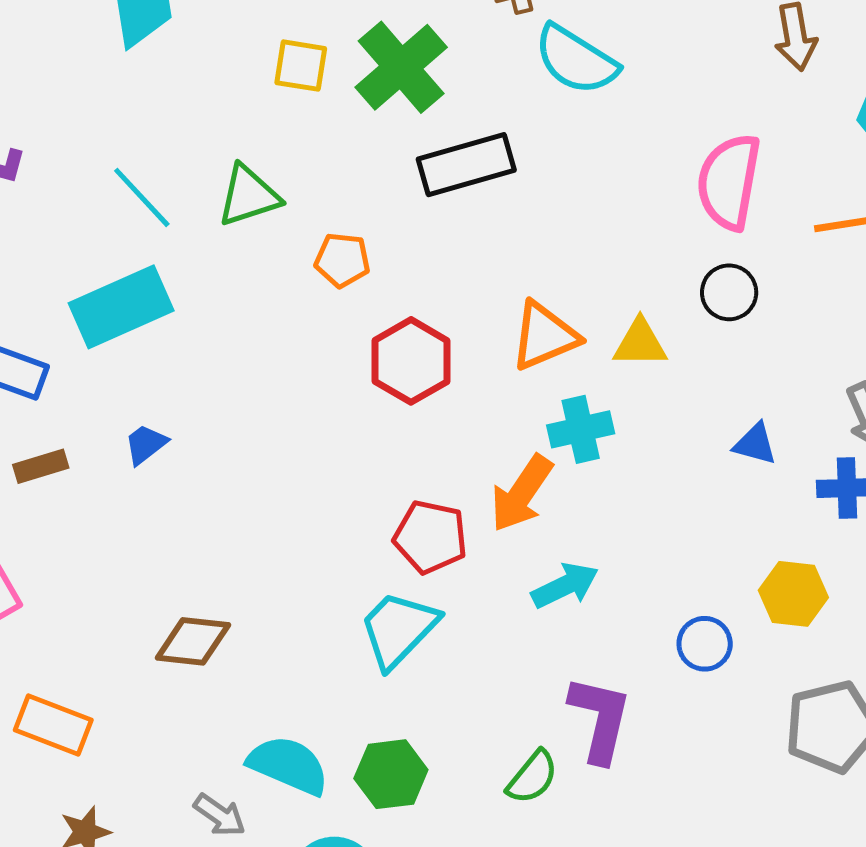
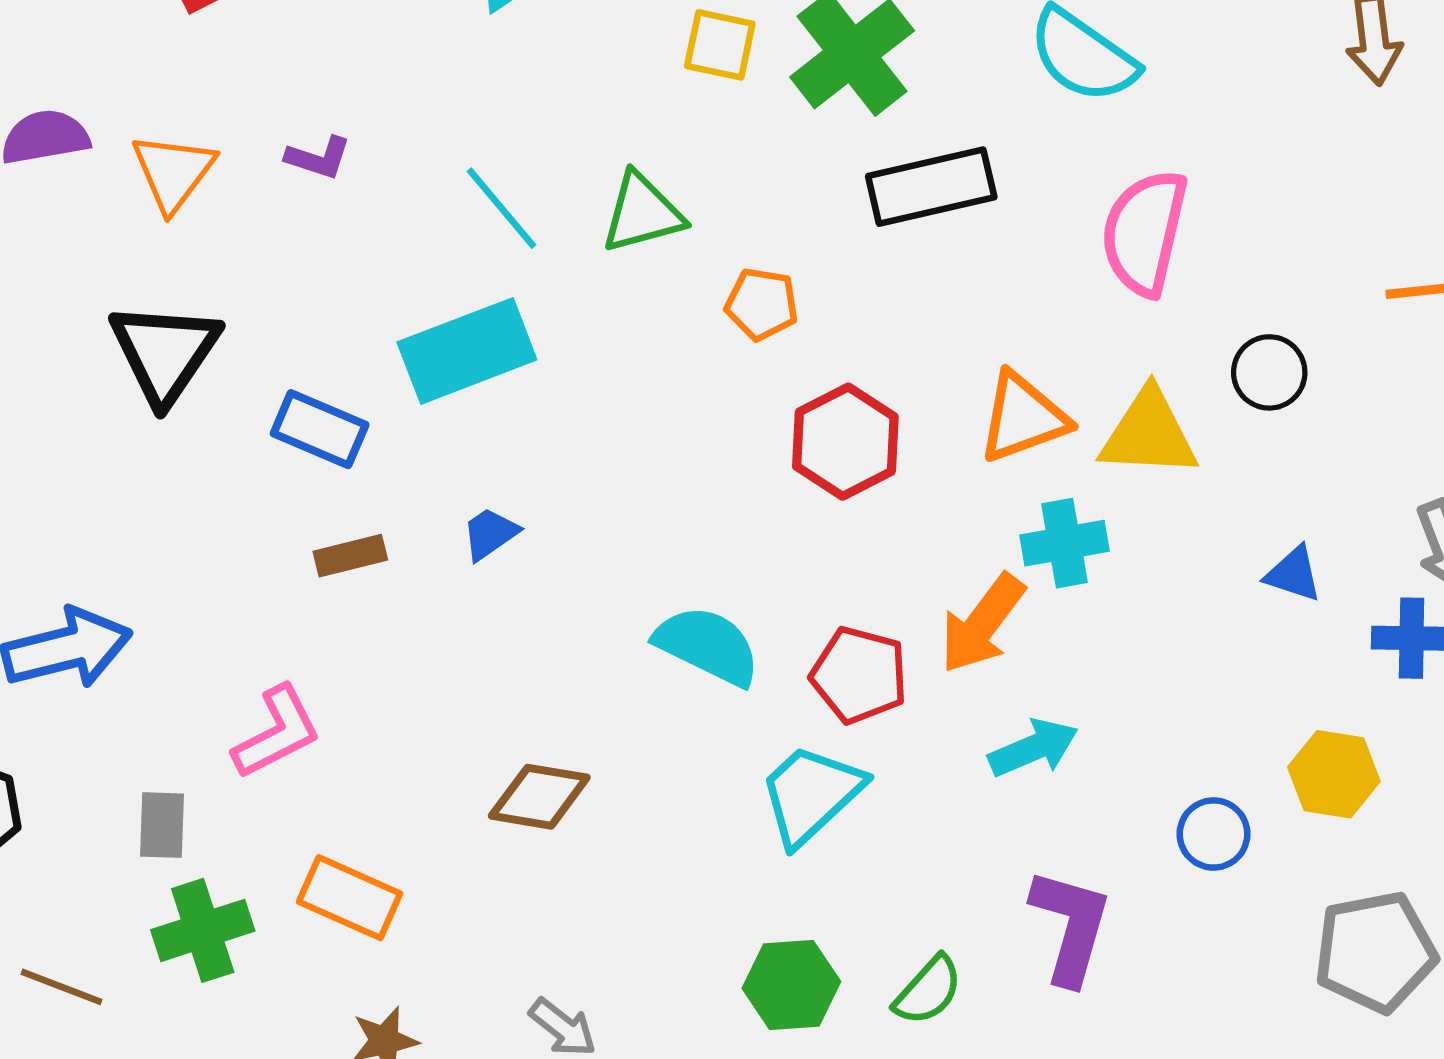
pink semicircle: (729, 182) -> (1144, 232), moved
yellow triangle: (640, 343) -> (1149, 434), size x1.4
cyan semicircle: (288, 765) -> (708, 646), moved
green semicircle: (532, 777) -> (928, 991), moved

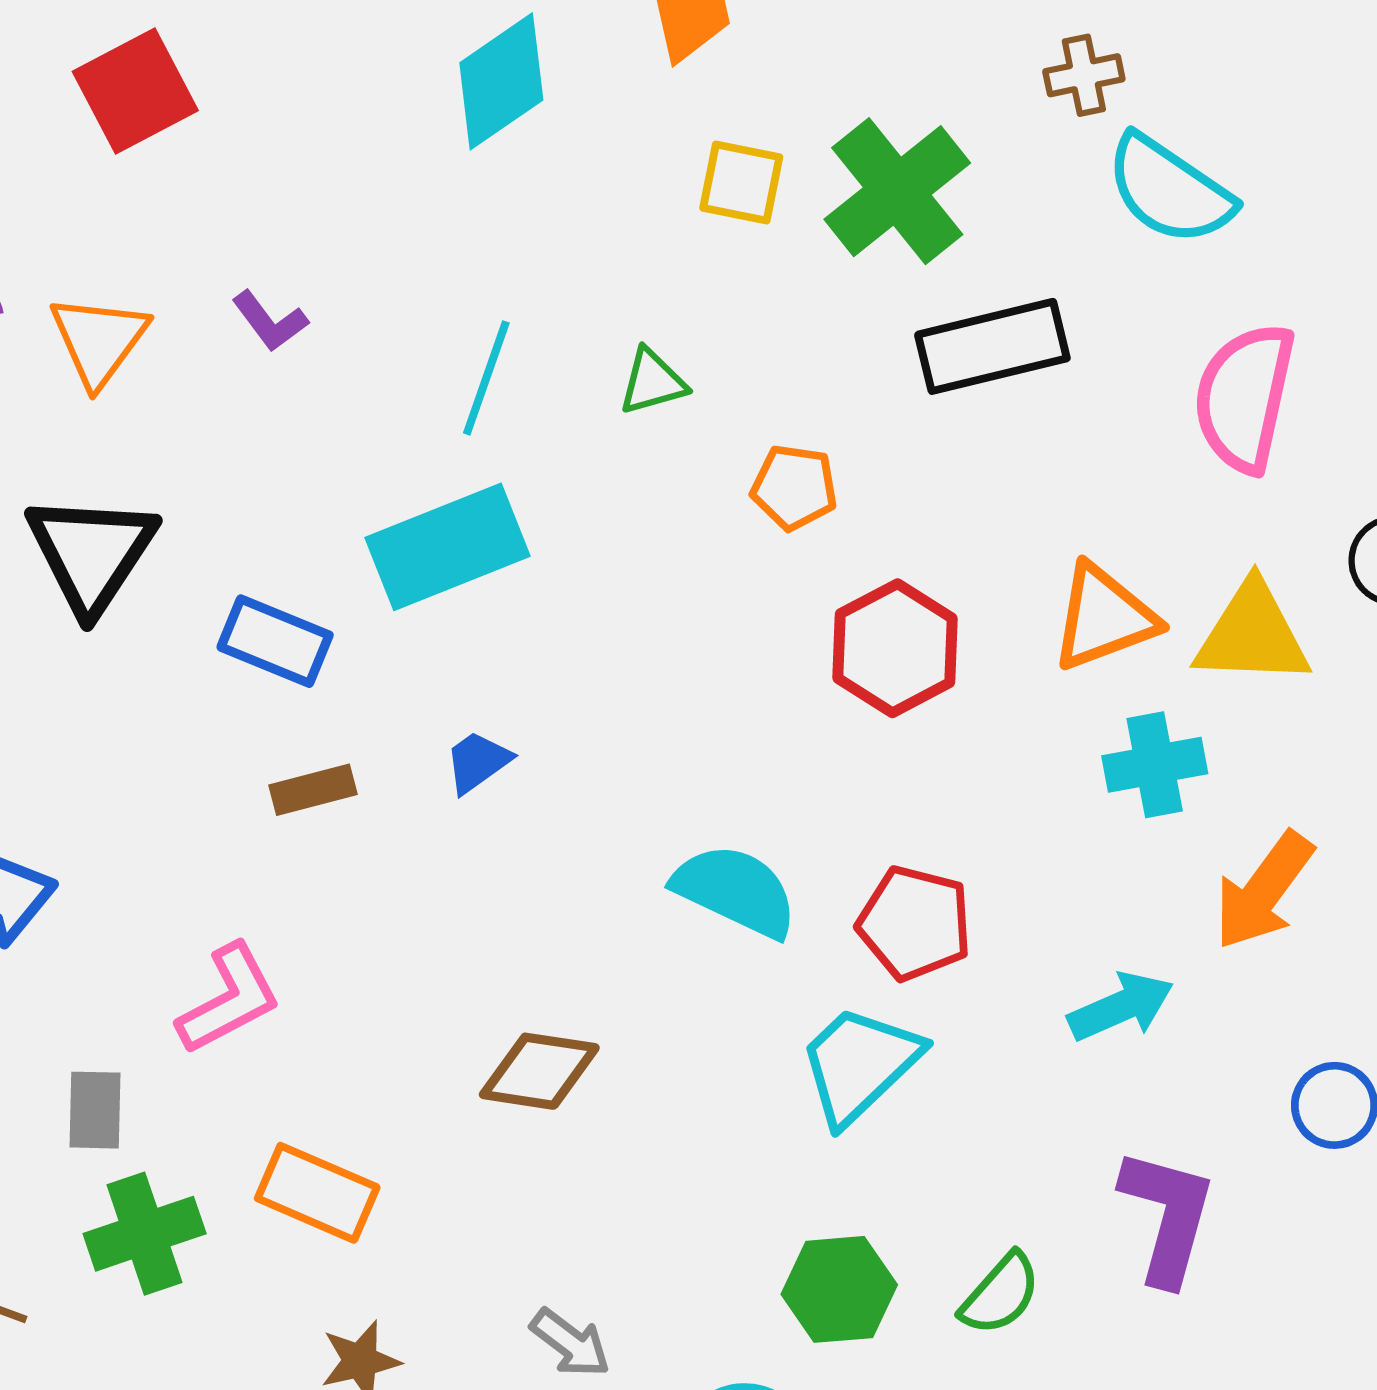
purple L-shape: (318, 158) -> (270, 321), turned 36
cyan line: (502, 208) -> (486, 378), turned 60
green triangle: (642, 213) -> (652, 382), size x0.7
orange arrow: (982, 624) -> (1264, 891), moved

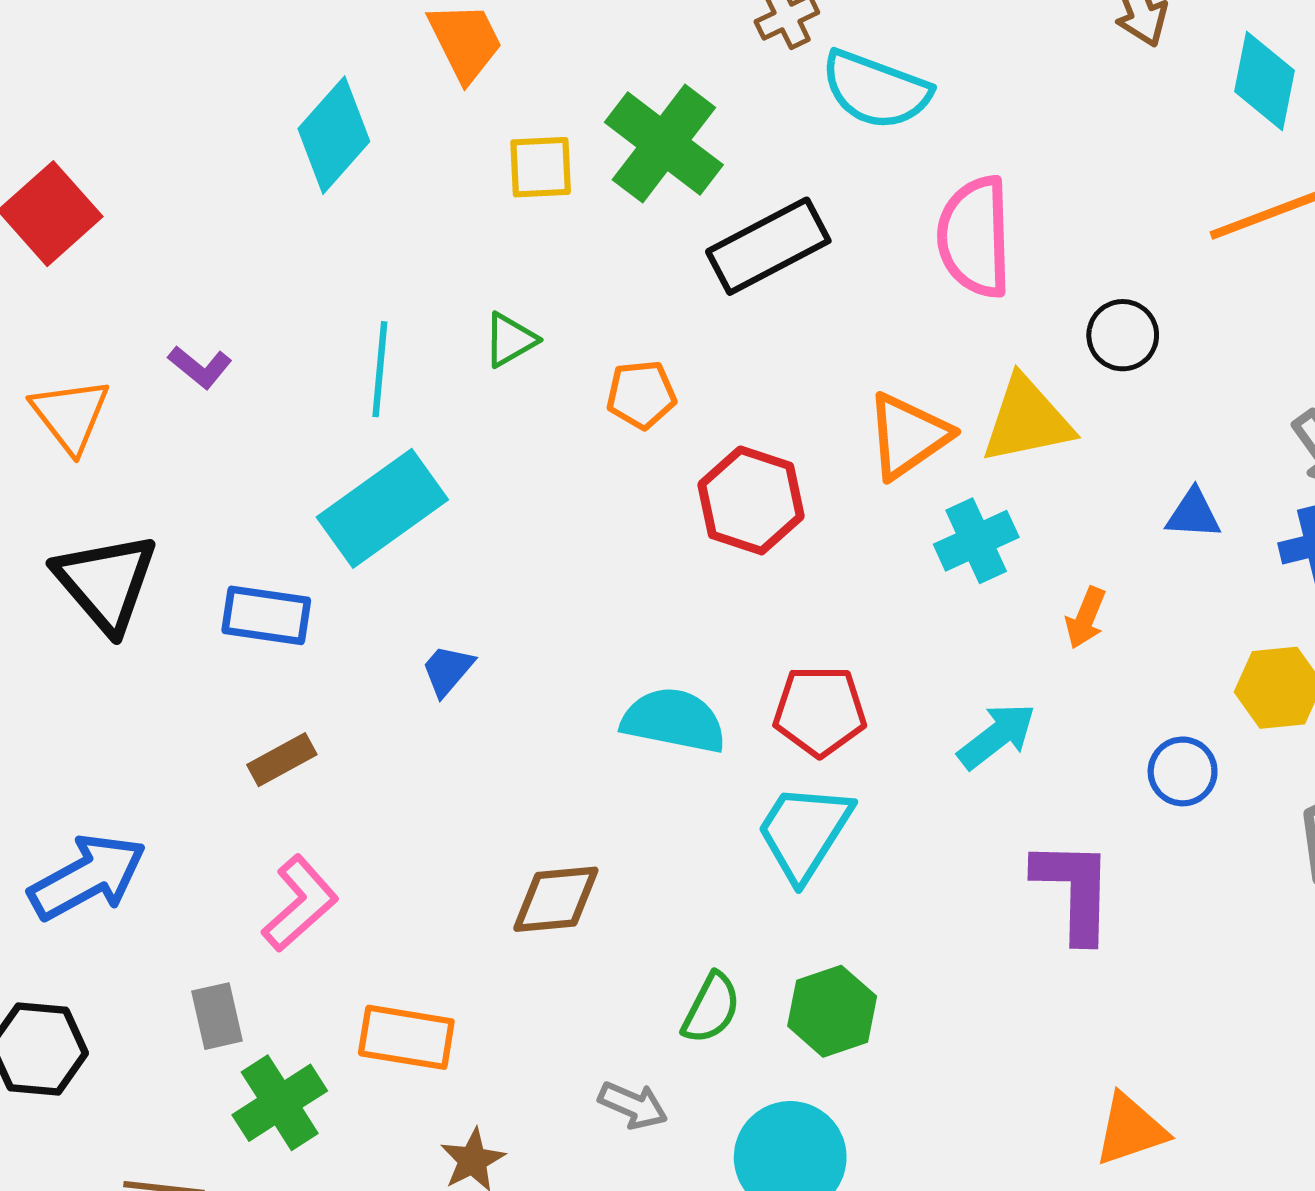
brown rectangle: (313, 790) -> (282, 760), moved
orange arrow: (1264, 891) -> (1086, 618), size x0.6
green semicircle: (1000, 1294) -> (711, 1008), moved

